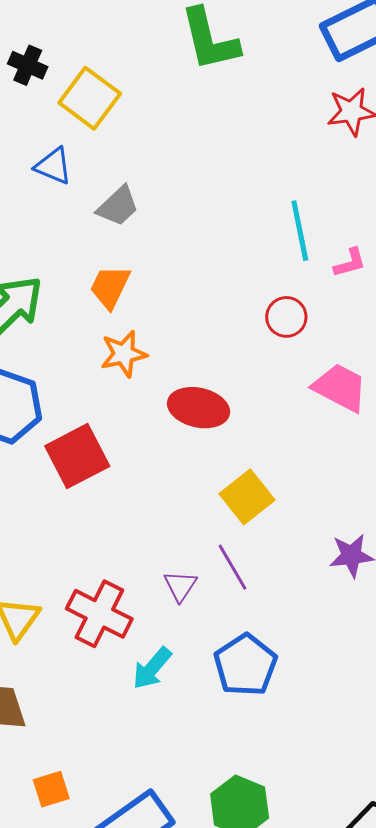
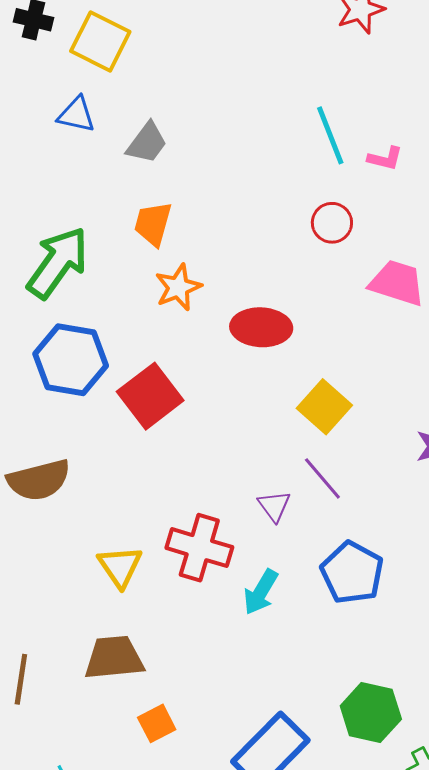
pink L-shape: (350, 263) -> (385, 158), turned 39
orange square: (51, 789) -> (157, 723), moved

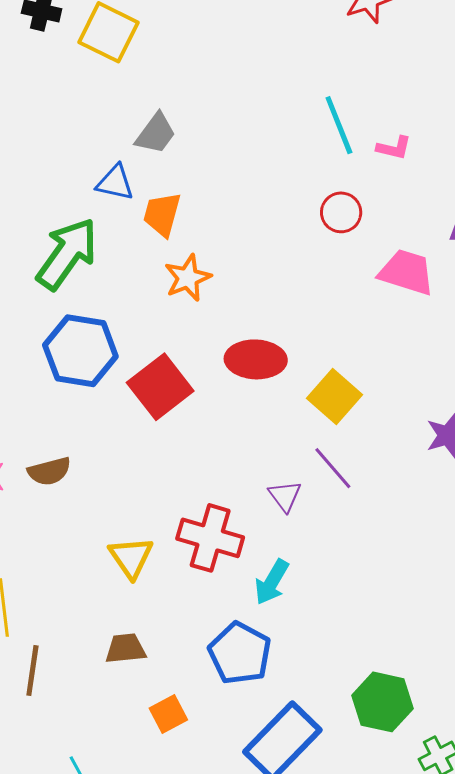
blue triangle: (76, 115) -> (115, 183), moved
red ellipse: (261, 327) -> (256, 359), moved
brown semicircle: (39, 480) -> (49, 471), size x0.7
blue pentagon: (352, 573) -> (240, 653), moved
brown trapezoid: (114, 658) -> (126, 649), size x0.7

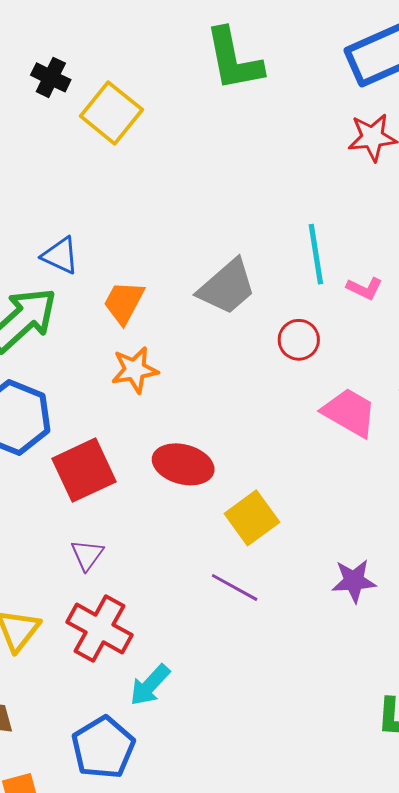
gray trapezoid: (156, 134) -> (227, 287), moved, size x1.4
blue triangle: (115, 183) -> (60, 255), moved
purple line: (333, 468) -> (235, 587), turned -33
purple triangle: (285, 496) -> (87, 555), moved

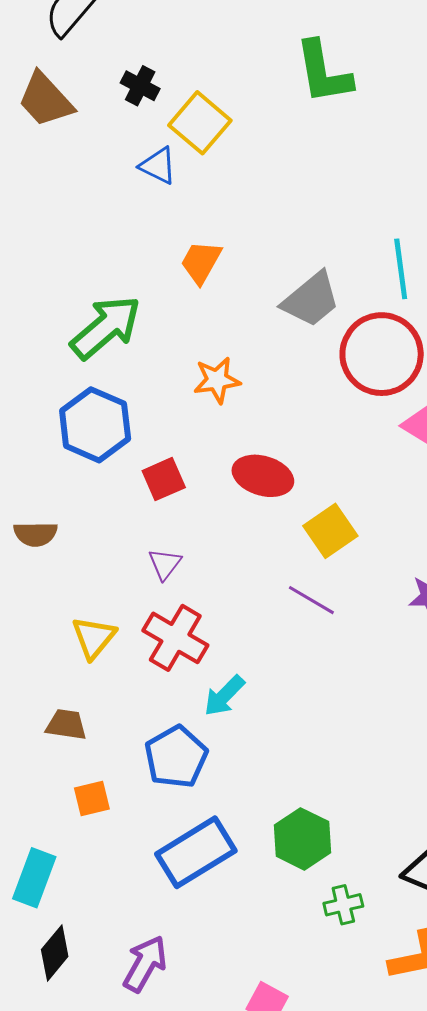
blue triangle: (60, 255) -> (158, 166), moved
orange trapezoid: (124, 302) -> (201, 262), moved
red circle: (299, 340) -> (382, 354), size x2.0
red square: (84, 470) -> (164, 479), size x0.7

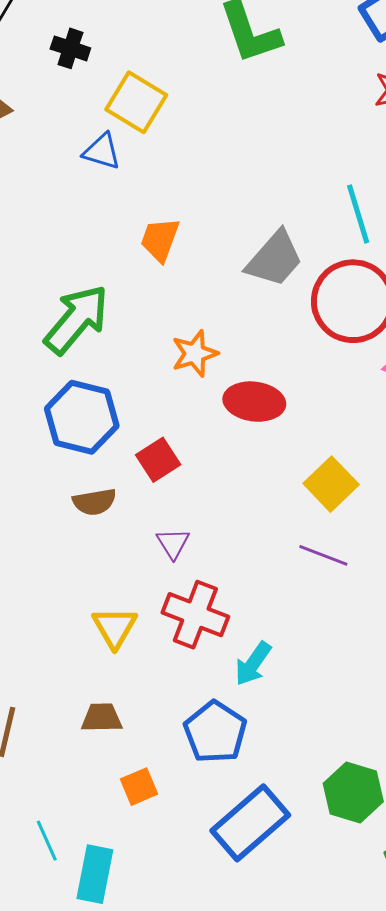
black cross: (140, 86) -> (70, 48), moved
red ellipse: (263, 476) -> (254, 402), moved
brown semicircle: (36, 534) -> (95, 502), moved

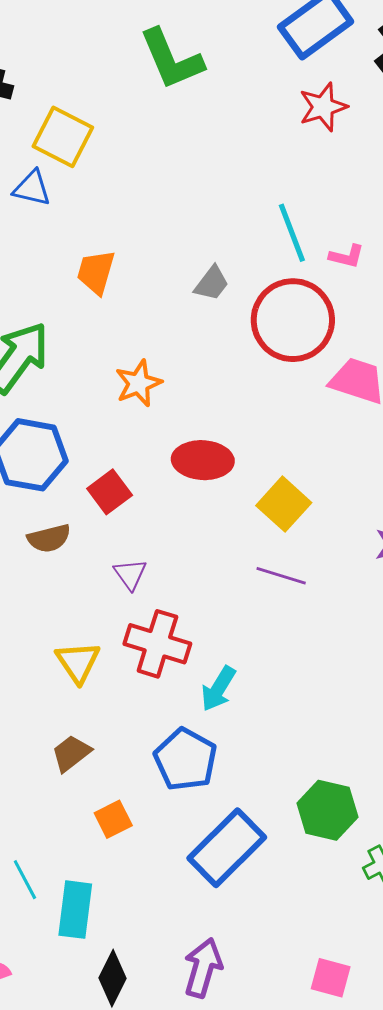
gray trapezoid: (275, 259) -> (212, 283), size x0.6
red ellipse: (254, 402) -> (203, 460), moved
brown trapezoid: (102, 718) -> (71, 753), turned -33

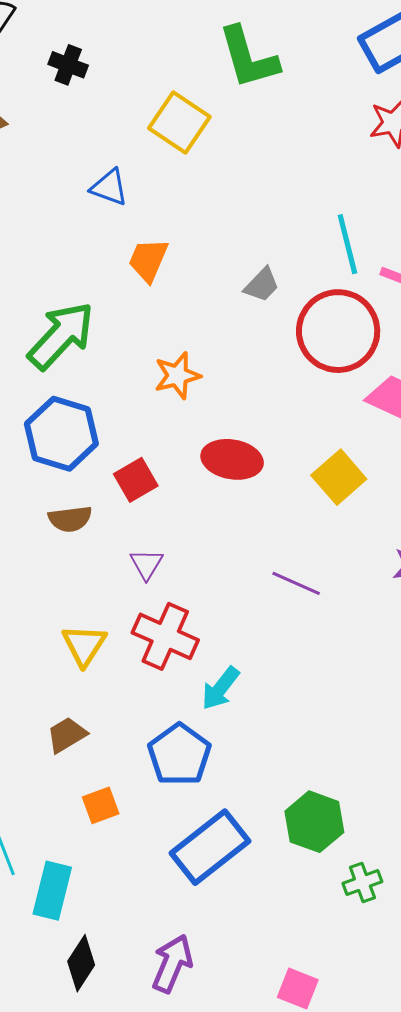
yellow square: (63, 137) -> (179, 123), moved
blue triangle: (32, 188) -> (109, 187), moved
yellow square: (284, 504) -> (339, 477), moved

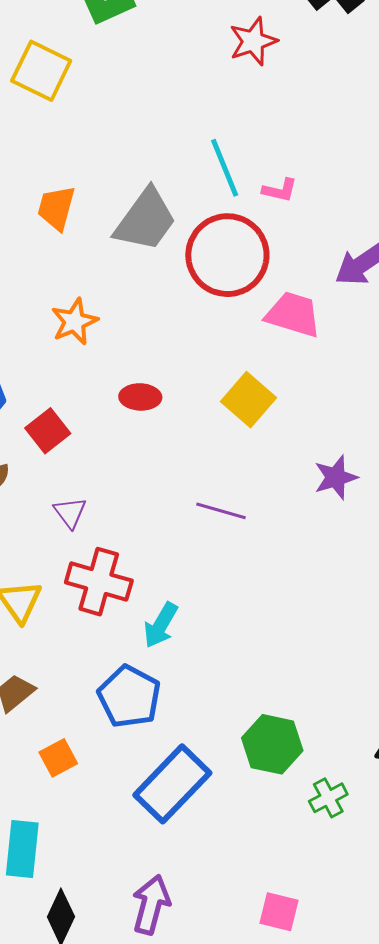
orange trapezoid: (148, 260) -> (56, 208), moved
gray trapezoid: (262, 285) -> (145, 220), size x1.8
red ellipse: (232, 459) -> (140, 397), size x0.7

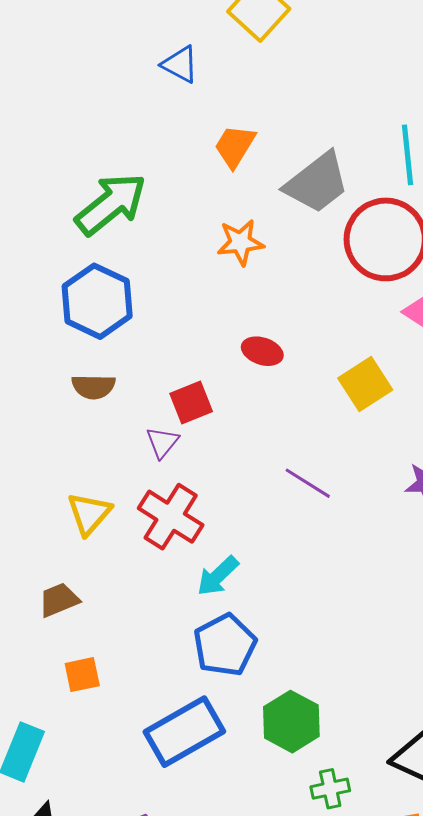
orange star: (74, 322) -> (240, 242), moved
red square: (48, 431) -> (191, 402), moved
blue pentagon: (129, 697) -> (225, 645), moved

